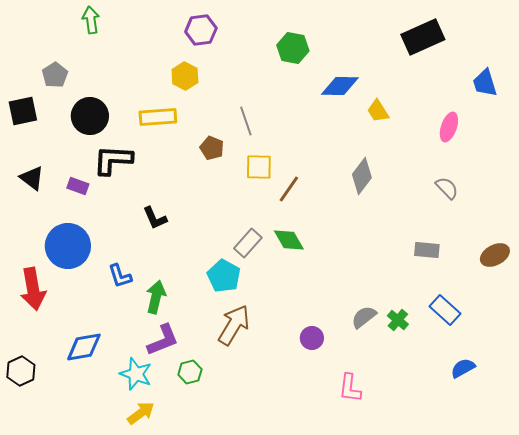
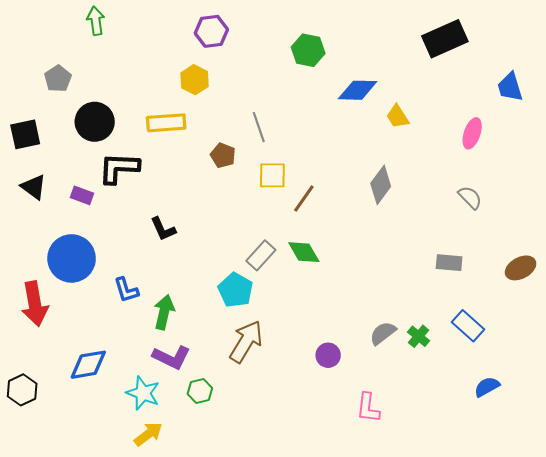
black square: (23, 111) -> (25, 134), moved
purple L-shape: (163, 340) -> (171, 357), turned 48

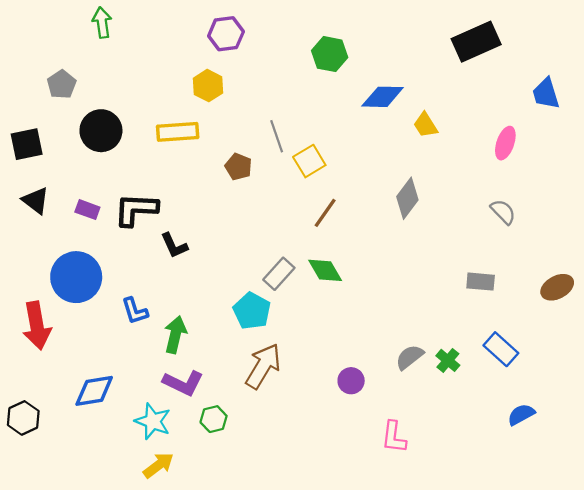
black L-shape: (119, 168) -> (136, 210), moved
yellow square: (272, 175) -> (309, 161), moved, turned -32

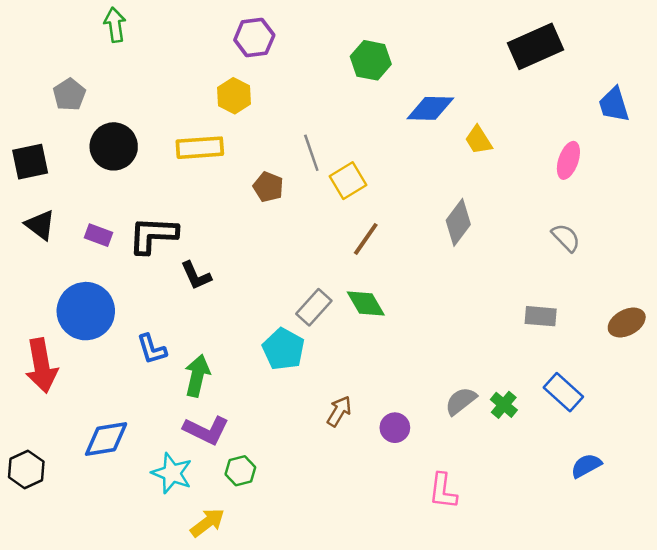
brown arrow: (263, 366) -> (339, 411), moved, size x0.6
yellow arrow: (158, 465) -> (207, 523), moved

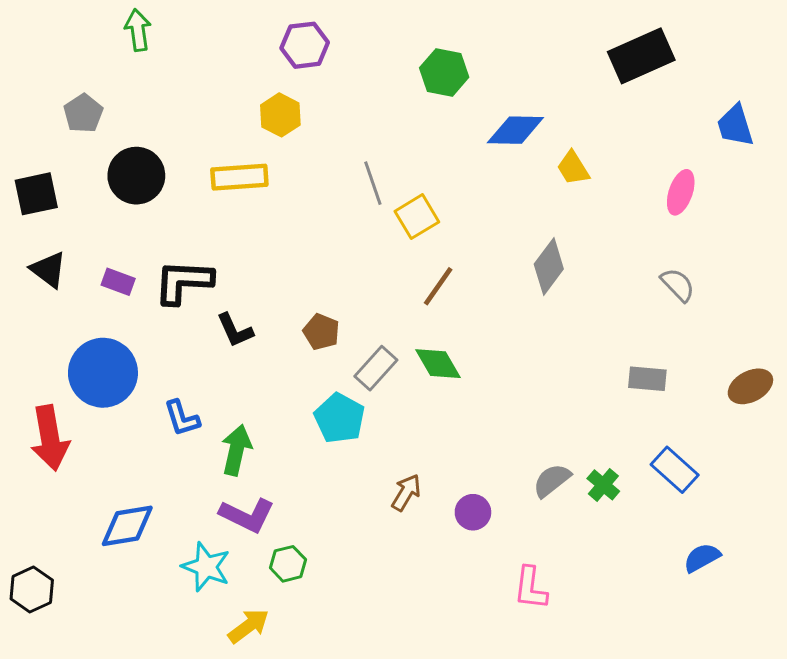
brown pentagon: (268, 187) -> (321, 332), moved
black hexagon: (26, 469) -> (32, 590), moved

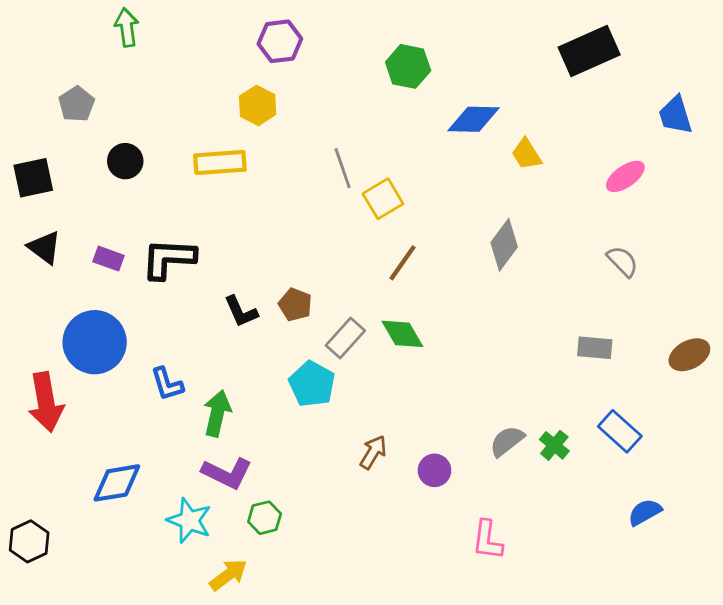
black circle: (136, 176) -> (125, 161), size x0.7
pink ellipse: (681, 192) -> (625, 176), turned 36
black L-shape: (235, 330) -> (241, 312), moved

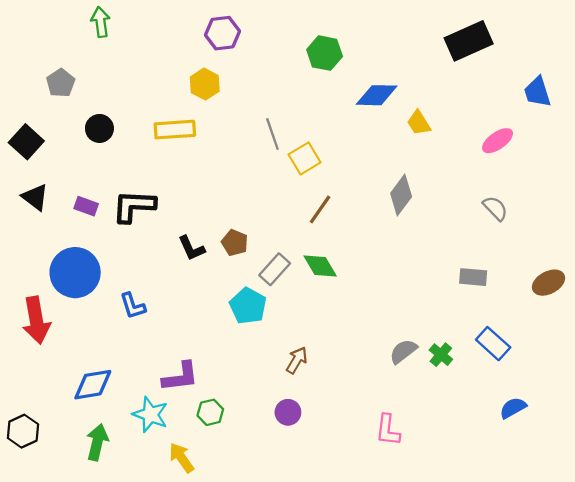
black square: (33, 178) -> (26, 142), turned -36
green arrow: (217, 413) -> (97, 442), moved
purple circle: (434, 470) -> (288, 412), moved
purple L-shape: (227, 473) -> (180, 377), turned -33
yellow arrow: (228, 575) -> (181, 458), turned -88

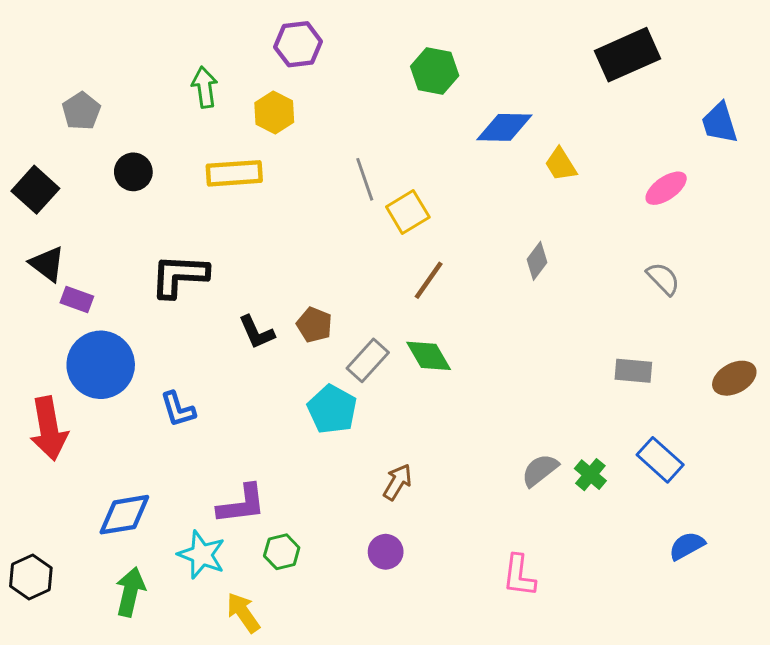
green arrow: (101, 22) -> (205, 87), moved
gray diamond: (401, 195) -> (537, 261), size x0.7
purple rectangle: (86, 206) -> (77, 299), moved

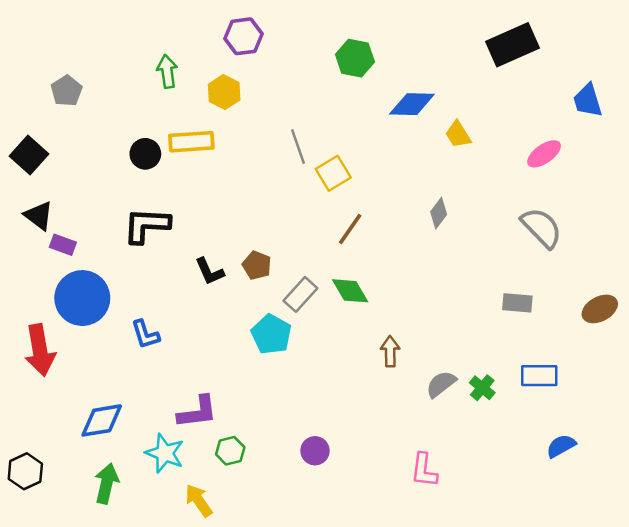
black circle: (133, 172) -> (145, 154), moved
gray semicircle: (663, 279) -> (542, 228), size x1.5
blue rectangle: (660, 460) -> (539, 376), turned -42
brown arrow: (397, 482) -> (390, 351), moved, turned -32

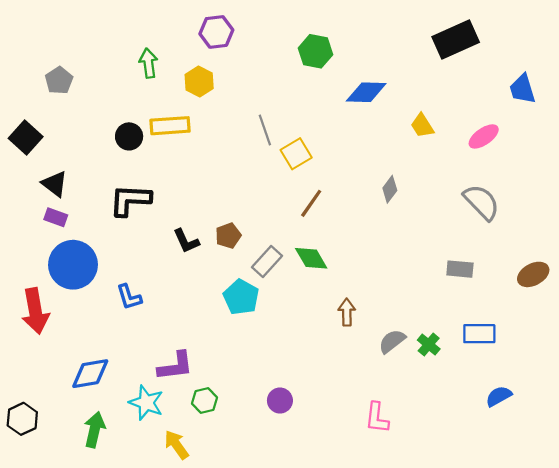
yellow trapezoid: (458, 134) -> (422, 126), moved
black triangle: (39, 216) -> (55, 184), moved
brown pentagon: (257, 265) -> (228, 236), turned 30

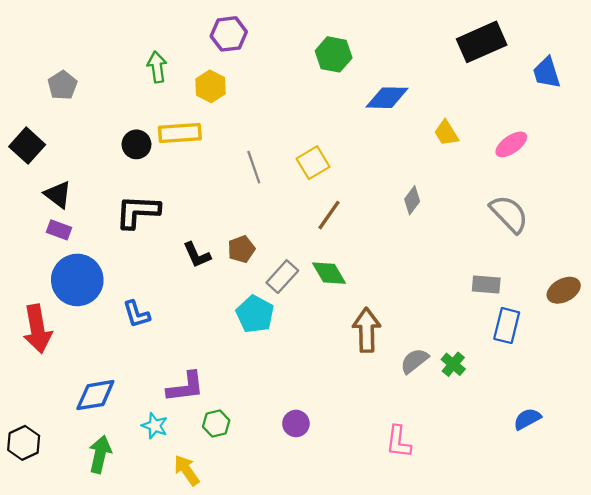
blue trapezoid: (522, 89) -> (547, 73), moved
gray line: (265, 130) -> (254, 167), moved
brown arrow: (347, 312) -> (367, 330), size x1.5
blue rectangle: (479, 334) -> (507, 326), moved, turned -76
cyan star: (146, 403) -> (155, 426), size x0.7

